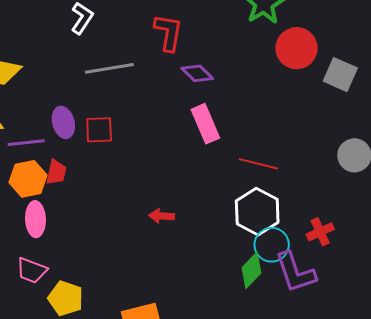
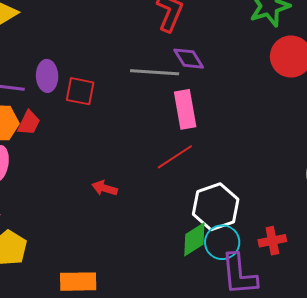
gray line: (109, 68) -> (155, 72), moved
red line: (259, 164) -> (175, 157), moved, turned -60
red arrow: (162, 216) -> (105, 188), moved
green diamond: (251, 270) -> (194, 239), moved

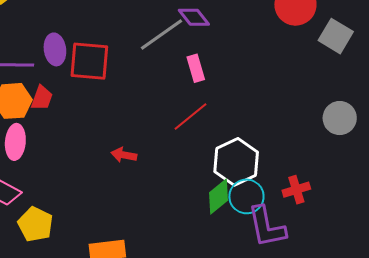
gray line: (155, 72) -> (162, 34), turned -33
red square: (80, 91) -> (89, 61), size x1.4
pink rectangle: (185, 109) -> (196, 68), size x0.7

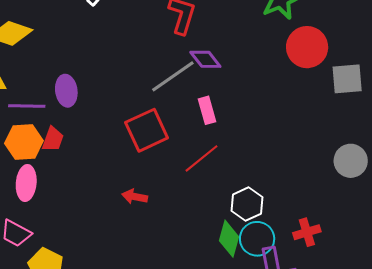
gray square: (336, 36) -> (347, 79), turned -36
red square: (89, 61) -> (147, 130), moved, turned -30
white hexagon: (236, 162) -> (247, 204), size x0.7
green diamond: (218, 197) -> (229, 239), turned -36

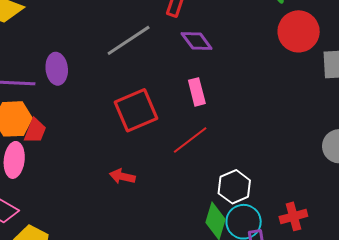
gray line: (173, 76) -> (129, 40), moved
red trapezoid: (53, 139) -> (35, 131), moved

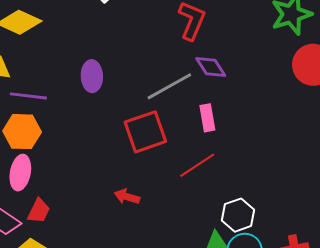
gray line: (129, 40) -> (169, 86), moved
purple ellipse: (57, 69) -> (92, 76), moved
red trapezoid: (35, 131) -> (39, 211), moved

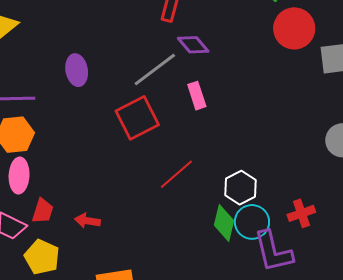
red line: (197, 165) -> (176, 174), moved
red arrow: (127, 197) -> (87, 221), moved

